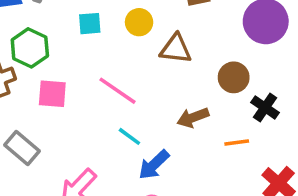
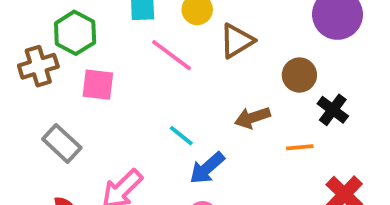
brown triangle: (176, 49) -> (237, 41), turned -40
pink line: (117, 91) -> (172, 55), moved

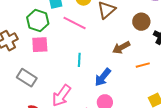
green hexagon: (75, 33) -> (38, 21), moved
cyan line: (181, 136) -> (79, 60), moved, turned 64
orange line: (300, 147) -> (143, 65), moved

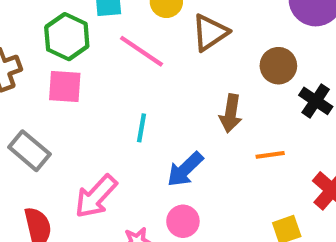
brown arrow: (121, 47) -> (231, 113), turned -60

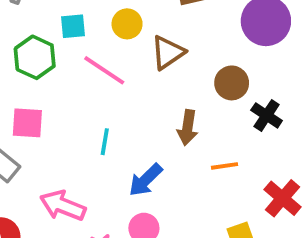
pink square: (65, 86) -> (27, 123), moved
pink arrow: (96, 196) -> (63, 206), turned 69

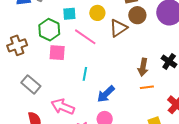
brown circle: (232, 83) -> (137, 15), moved
pink square: (27, 123) -> (57, 53), moved
brown arrow: (188, 128) -> (143, 67), moved

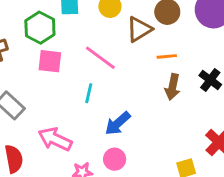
pink line: (85, 37) -> (100, 58), moved
orange line: (147, 87) -> (167, 56), moved

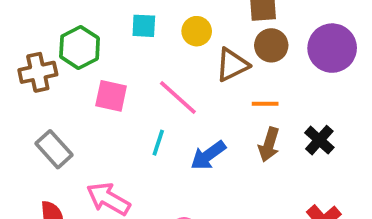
green hexagon: (40, 28) -> (80, 47), moved
blue arrow: (118, 123) -> (208, 155), moved

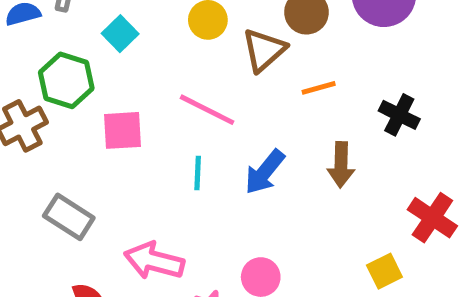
cyan square: (144, 26) -> (120, 34), moved, turned -32
brown arrow: (269, 145) -> (341, 165), moved

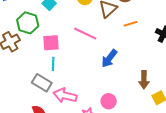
brown arrow: (341, 165) -> (144, 80), moved
cyan line: (198, 173) -> (53, 64), moved
gray rectangle: (69, 217) -> (42, 83), moved

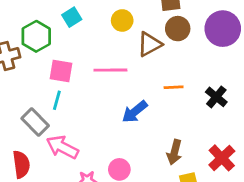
orange line: (130, 24) -> (174, 87), moved
pink line: (85, 34) -> (110, 70), turned -40

